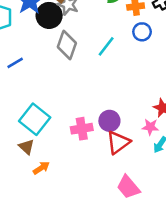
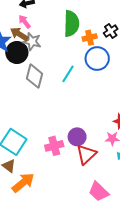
blue circle: (142, 32) -> (97, 59), size x1.5
orange arrow: (41, 168) -> (23, 183), size x1.6

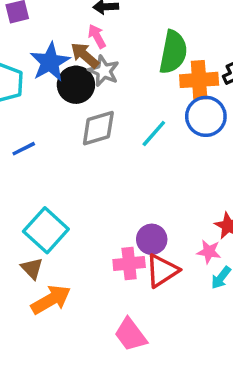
orange cross: (90, 38) -> (199, 80), size x1.5
gray diamond: (34, 76) -> (98, 128), turned 50
pink cross: (54, 146) -> (129, 264), moved
pink trapezoid: (99, 192) -> (131, 335), moved

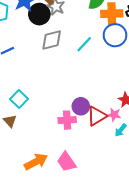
cyan square: (46, 230) -> (19, 99), size x0.7
red triangle: (162, 271) -> (97, 116), moved
orange arrow: (51, 300) -> (36, 162), moved

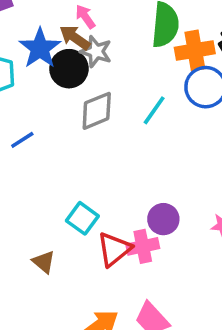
cyan square: (19, 99) -> (82, 218), moved
red triangle: (97, 116) -> (114, 249), moved

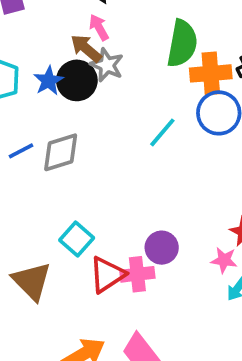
blue star: (40, 48) -> (49, 81), moved, size x0.7
gray diamond: (97, 111) -> (61, 152), moved
brown triangle: (44, 262) -> (32, 281), size x1.6

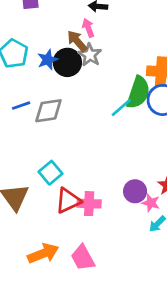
green semicircle: (182, 43) -> (138, 92), moved
purple circle: (162, 248) -> (135, 191), moved

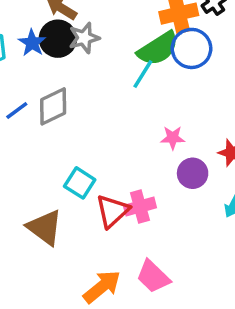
gray star: (90, 55) -> (84, 38), moved, turned -30
green semicircle: (138, 92) -> (158, 49), turned 56
pink star: (151, 203) -> (173, 138), moved

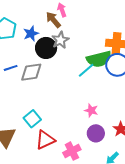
gray star: (84, 38) -> (60, 40), turned -30
black circle: (58, 39) -> (46, 48), moved
pink cross: (140, 207) -> (72, 151), moved, turned -30

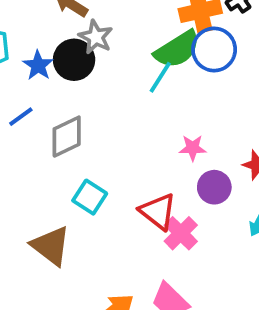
blue star: (31, 34) -> (38, 65), moved
gray diamond: (31, 72) -> (67, 137), moved
red triangle: (45, 140) -> (158, 212), moved, turned -40

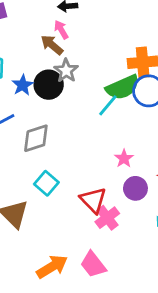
pink star: (193, 148) -> (124, 158), turned 30

